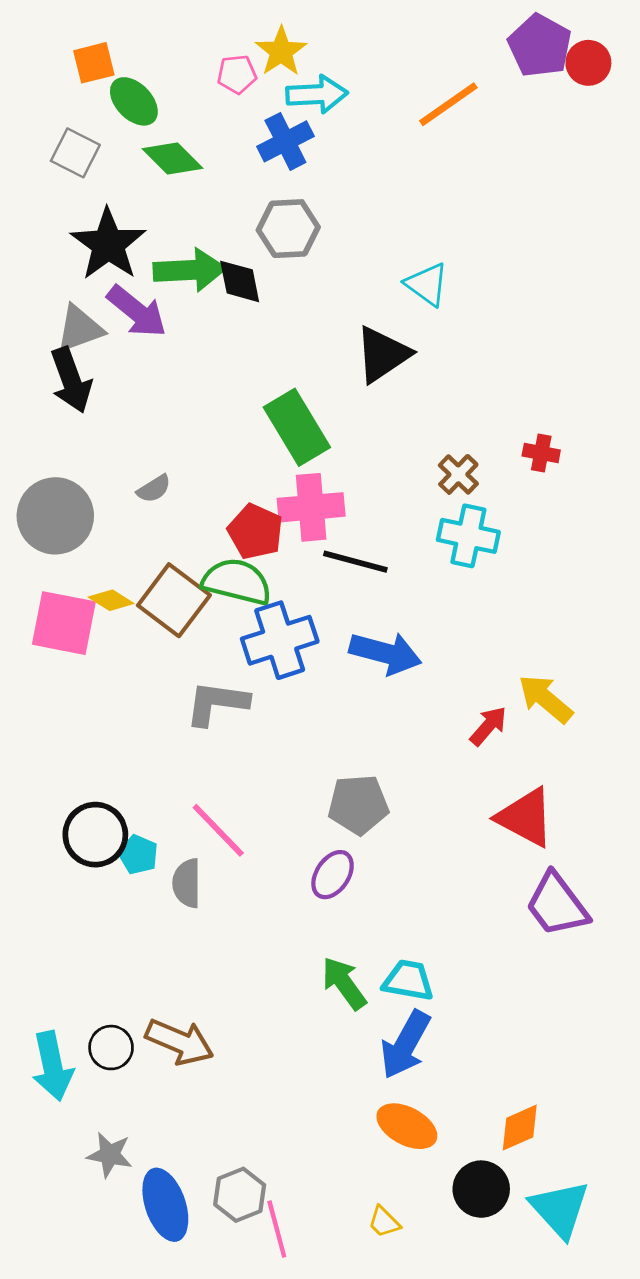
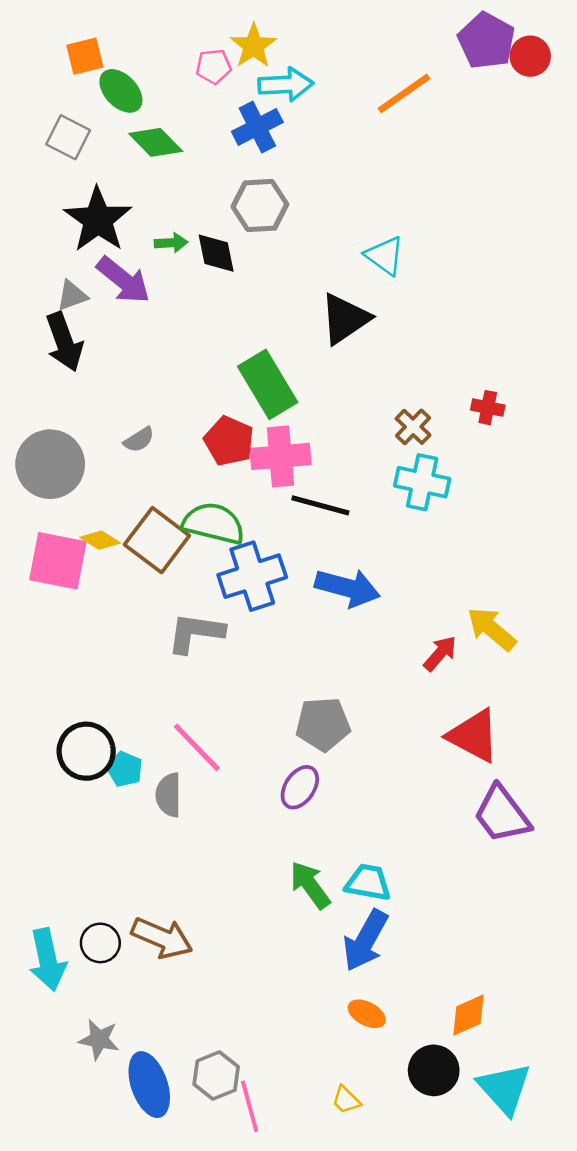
green arrow: (190, 270) -> (171, 243), size x0.5
gray triangle: (80, 329) -> (72, 296), size x0.7
red pentagon: (255, 532) -> (229, 441), moved
orange ellipse: (407, 1126) -> (367, 1014), size x0.7

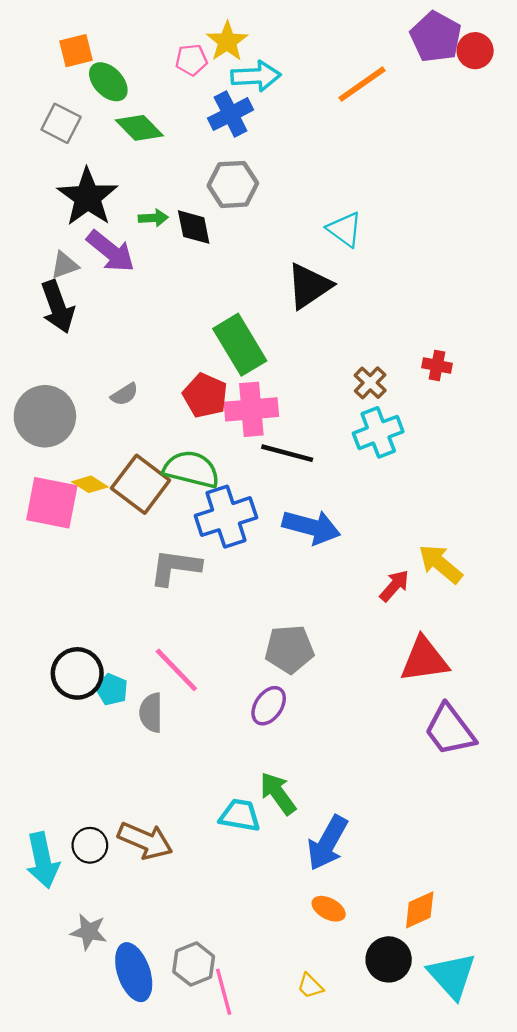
cyan cross: (422, 482) -> (378, 432), turned -33
red triangle: (474, 736) -> (424, 660), turned -36
cyan trapezoid: (368, 882) -> (240, 815), moved

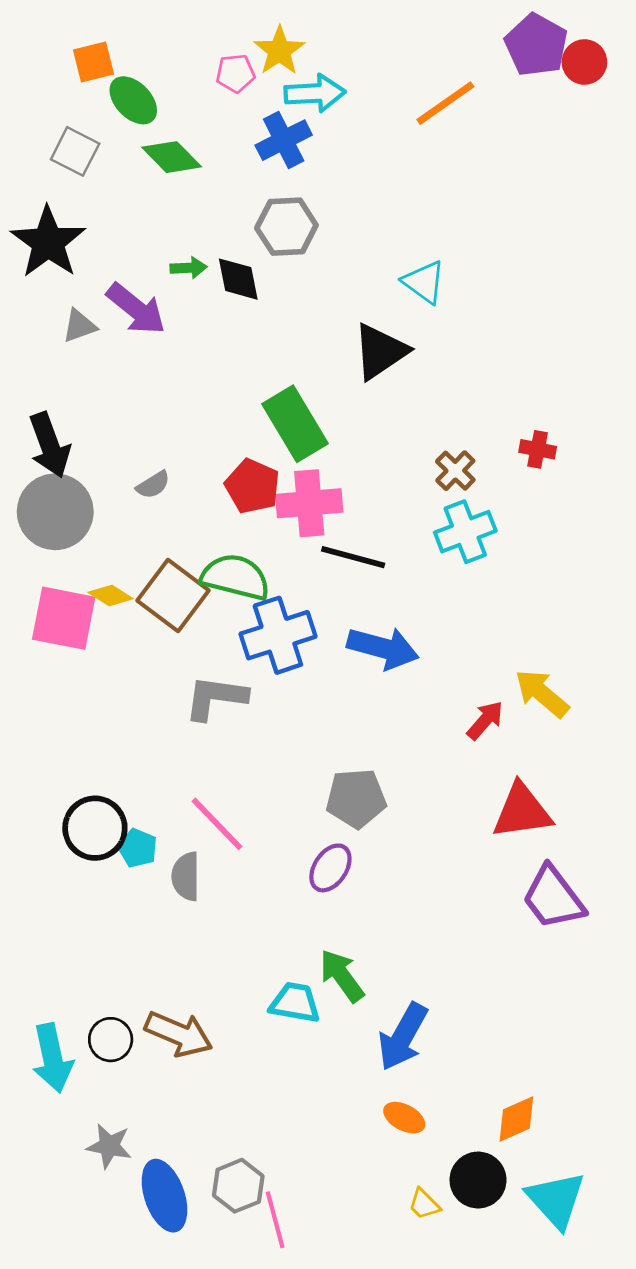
black star: (88, 197) -> (48, 242), moved
black arrow: (58, 307) -> (50, 445), moved
yellow trapezoid: (310, 986) -> (424, 1204), moved

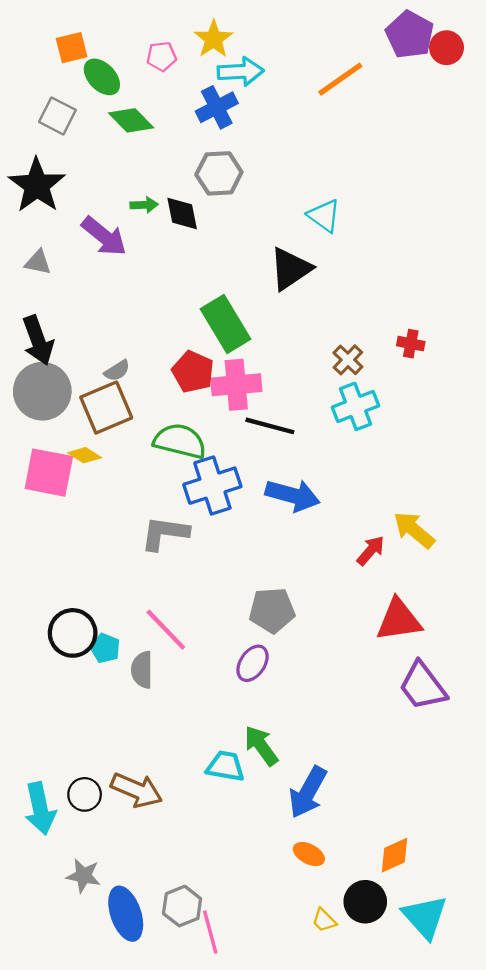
pink pentagon: (235, 73) -> (161, 56), moved
gray triangle: (79, 326) -> (38, 262), moved, turned 32
brown square: (173, 595) -> (106, 408), moved, turned 30

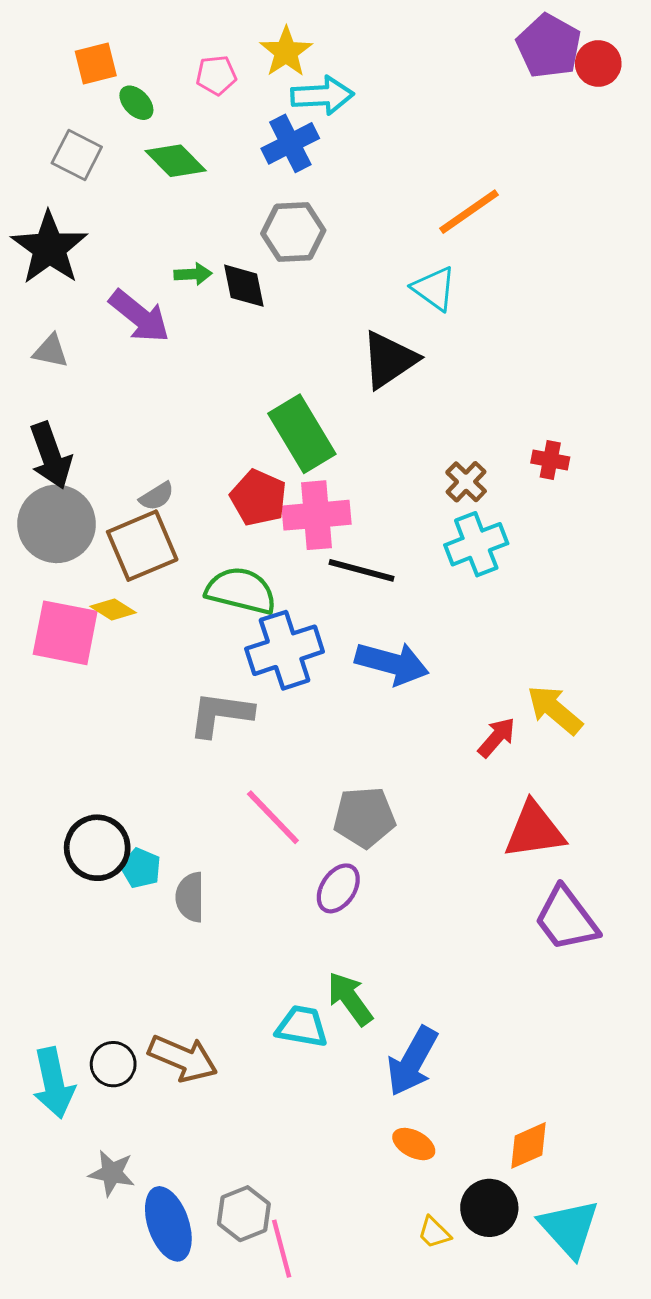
green ellipse: (102, 77) -> (136, 103), size x0.7
orange line: (340, 79) -> (469, 212), moved
pink line: (166, 630) -> (273, 817), moved

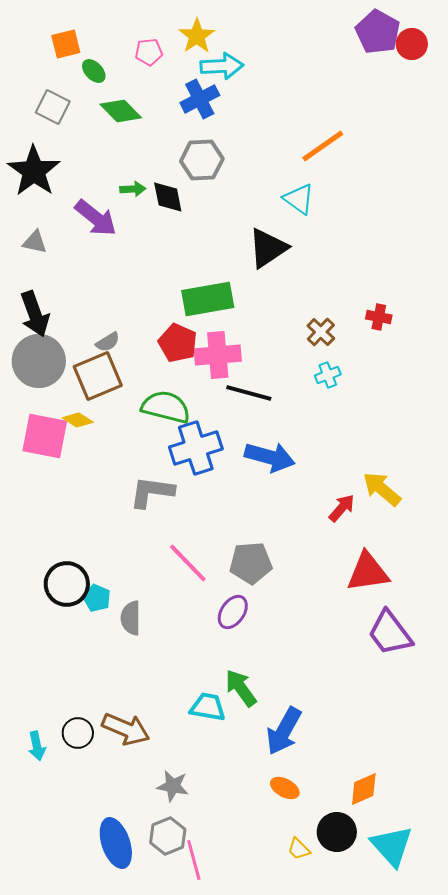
green rectangle: (302, 434) -> (208, 299), turned -69
cyan cross: (476, 544) -> (328, 375), size x0.6
cyan arrow: (54, 1083) -> (37, 746), size x0.6
gray star: (112, 1173) -> (173, 786), moved

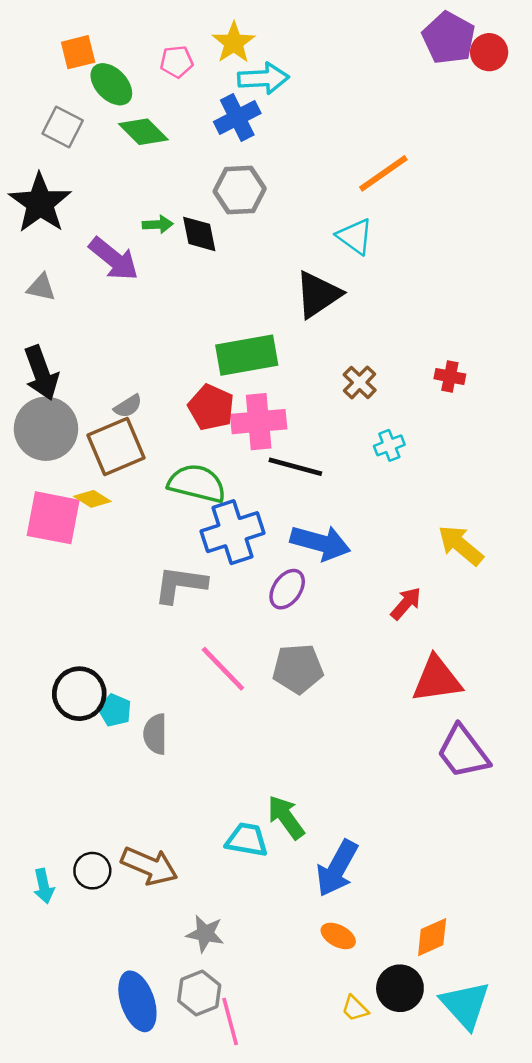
green ellipse: (94, 71) -> (111, 84), size x1.5
brown cross: (321, 332) -> (360, 382), moved
yellow arrow: (382, 489) -> (461, 545), moved
purple ellipse: (233, 612) -> (287, 589), moved

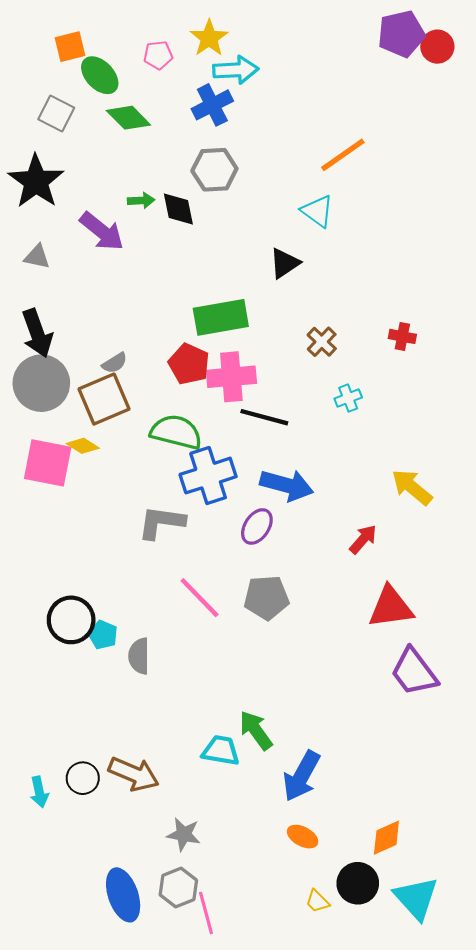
purple pentagon: (449, 38) -> (401, 34), turned 30
black triangle: (318, 295) -> (284, 263), size x0.7

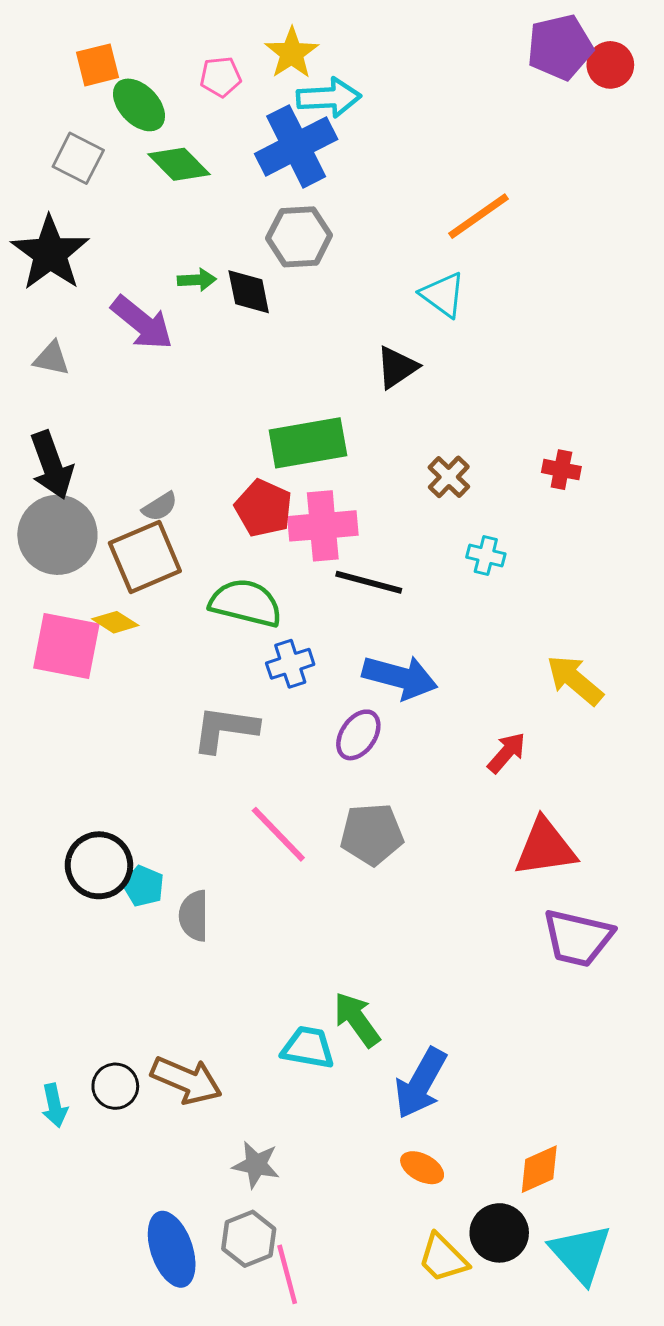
blue cross: (212, 105) -> (296, 146), size x1.4
cyan cross: (348, 398) -> (486, 556), turned 35
blue cross: (208, 476) -> (290, 664), size x0.6
purple trapezoid: (414, 672) -> (578, 938), turned -40
yellow trapezoid: (317, 901) -> (443, 1258), size x1.5

